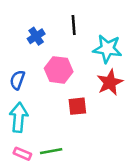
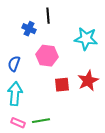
black line: (74, 25) -> (48, 16), moved
blue cross: (36, 36) -> (29, 29), turned -32
red star: (110, 82) -> (88, 81), moved

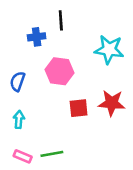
blue cross: (29, 29) -> (37, 37), turned -32
red star: (88, 81) -> (112, 103), turned 30
cyan arrow: (15, 94) -> (19, 120), size x0.6

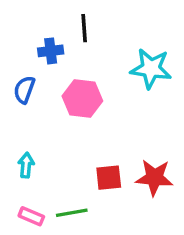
blue semicircle: (18, 81) -> (24, 90), moved
red star: (112, 103) -> (154, 178), moved
red square: (79, 108) -> (109, 178), moved

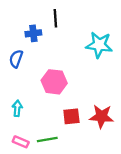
pink hexagon: (82, 98) -> (54, 82), moved

